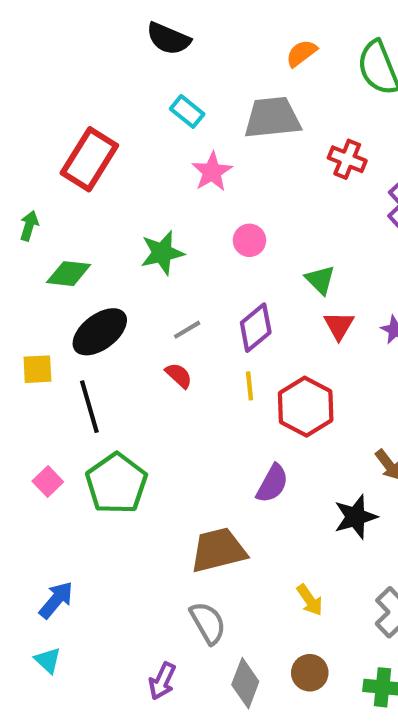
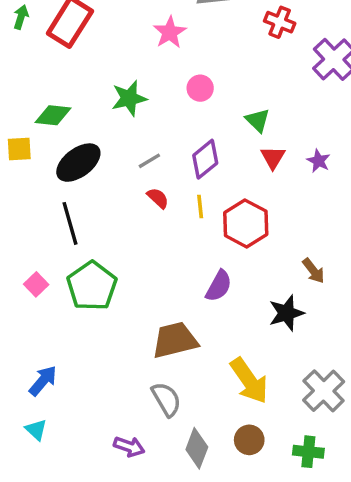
green arrow: (29, 226) -> (21, 17), moved
yellow square: (37, 369) -> (19, 149), moved
red semicircle: (179, 375) -> (158, 198), moved
yellow arrow: (310, 600) -> (249, 381), size x1.8
purple arrow: (162, 681) -> (129, 447), turned -96

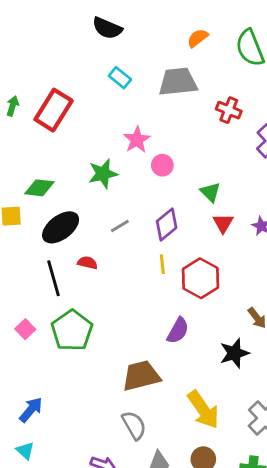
pink star: (170, 32) -> (137, 140), moved
red semicircle: (158, 198) -> (87, 263), moved, turned -30

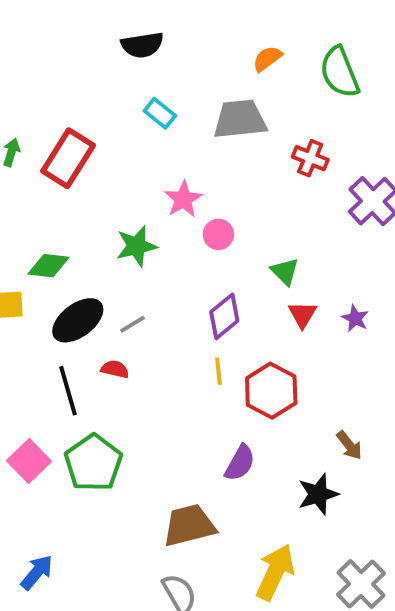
black semicircle: (107, 28) -> (142, 45), turned -32
gray line: (120, 226) -> (132, 324), moved
pink square: (25, 329) -> (29, 461), size x1.5
yellow arrow: (203, 410) -> (275, 572), turned -120

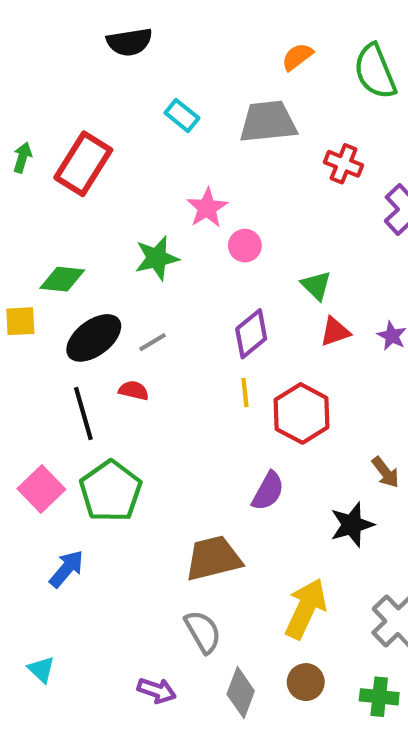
black semicircle: (142, 45) -> (129, 42), moved
red triangle: (302, 314) -> (335, 332), turned 40
blue arrow: (37, 572) -> (67, 569), moved

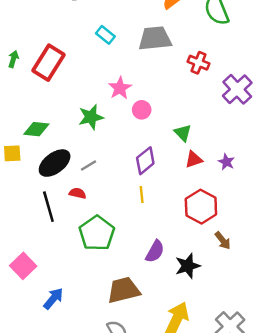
red hexagon: (302, 413) -> (201, 207), moved
pink square: (41, 489) -> (23, 266), moved
green pentagon: (111, 491) -> (97, 233), moved
black star: (352, 525) -> (188, 266), moved
blue arrow: (67, 569) -> (53, 299), moved

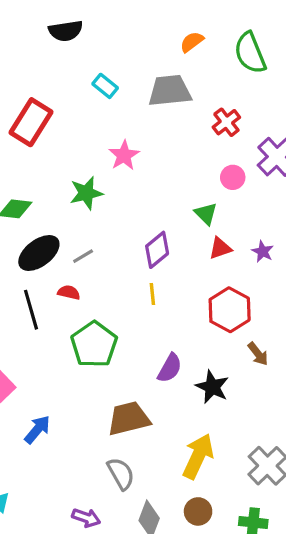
red cross: (199, 63) -> (226, 122), turned 30
pink circle: (142, 110) -> (233, 177), moved
black star: (188, 266) -> (212, 387), turned -30

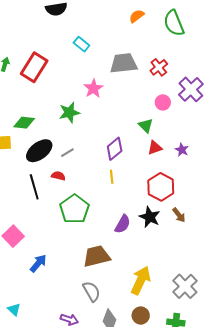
gray trapezoid: (170, 91) -> (124, 63), moved
black star: (212, 387) -> (150, 217), moved

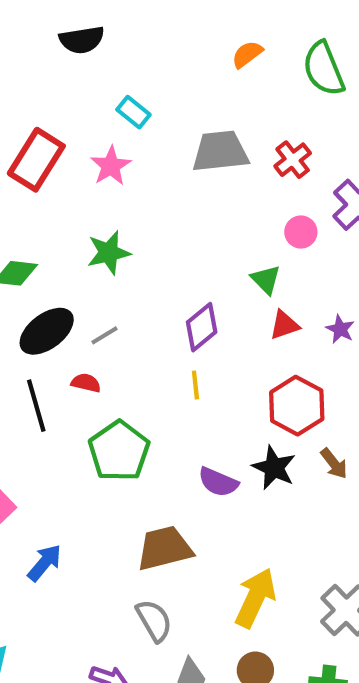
pink star: (93, 88) -> (111, 166), moved
purple semicircle: (123, 224) -> (218, 482), turned 84

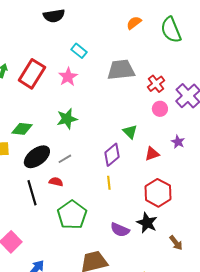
red cross: (293, 160) -> (156, 84), moved
green triangle: (266, 280) -> (130, 132), moved
purple star: (340, 329) -> (178, 142), moved
brown arrow: (334, 463) -> (176, 243), moved

